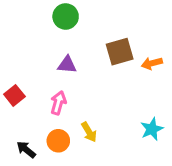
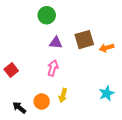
purple triangle: (67, 65) -> (56, 43), moved
pink arrow: (58, 103) -> (53, 68), moved
yellow arrow: (89, 132) -> (63, 95), turned 48

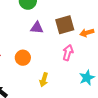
pink arrow: (53, 68) -> (68, 53), moved
orange circle: (42, 101) -> (23, 58), moved

